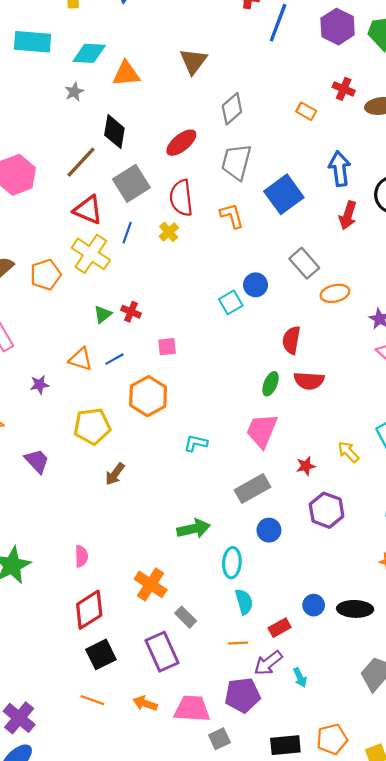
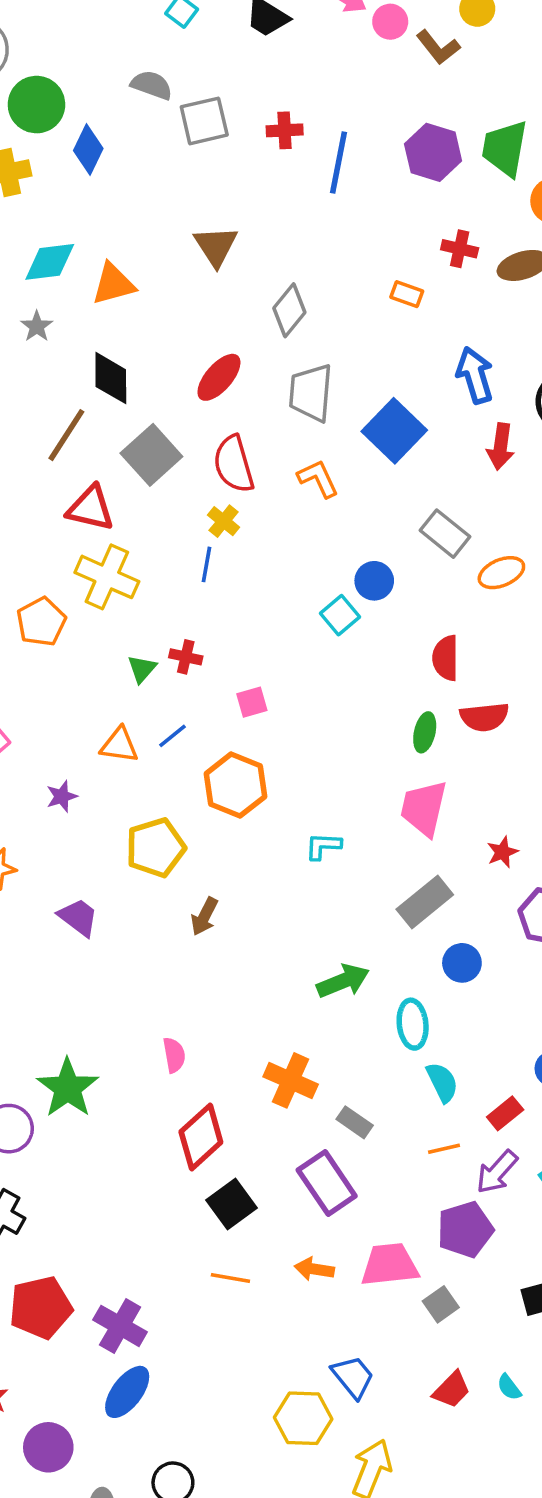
blue line: (127, 233) -> (207, 564), moved

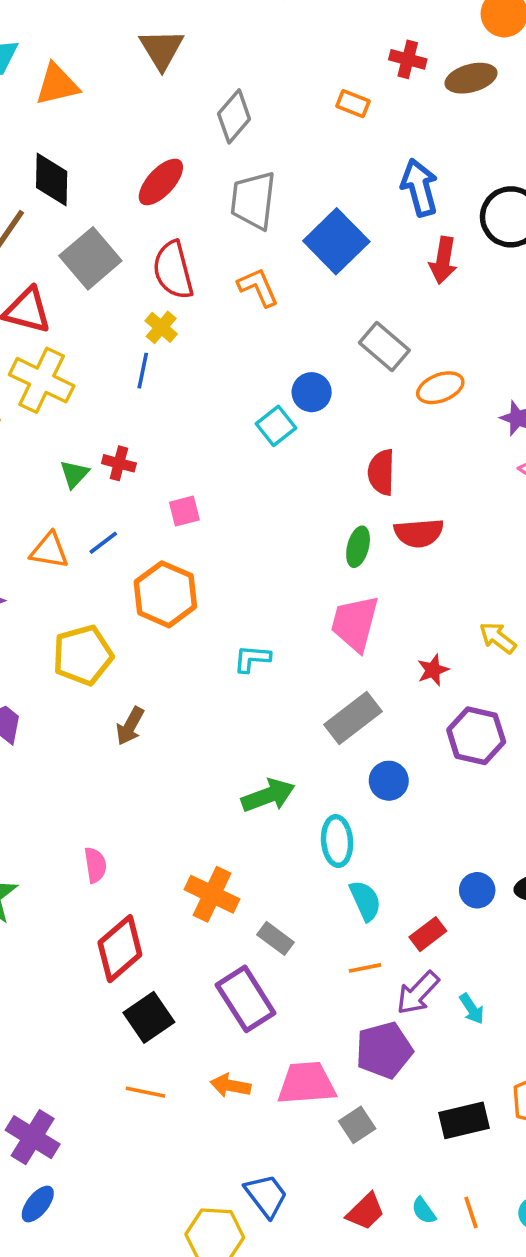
blue ellipse: (127, 1392) -> (38, 1204), size x0.7

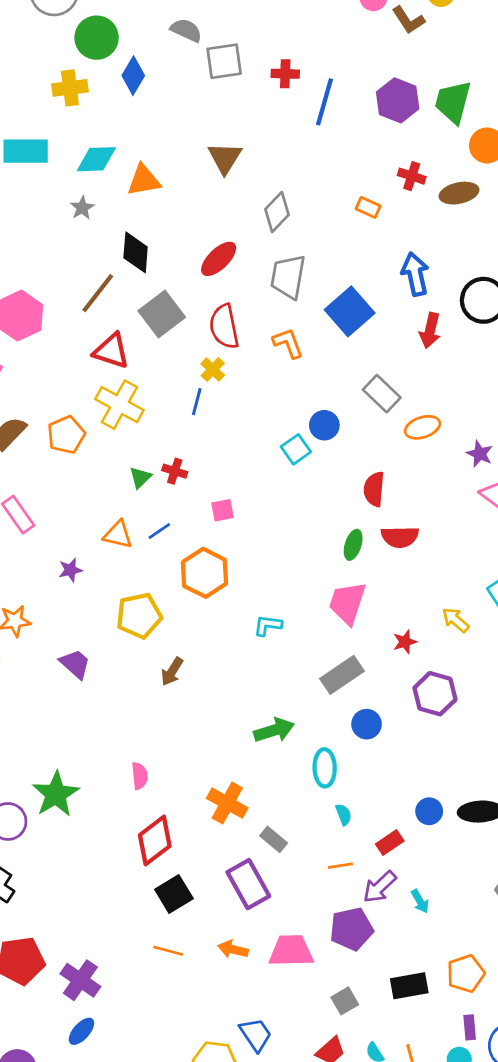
cyan semicircle: (365, 901) -> (344, 814), size x0.7
gray square: (357, 1125) -> (345, 1001), moved

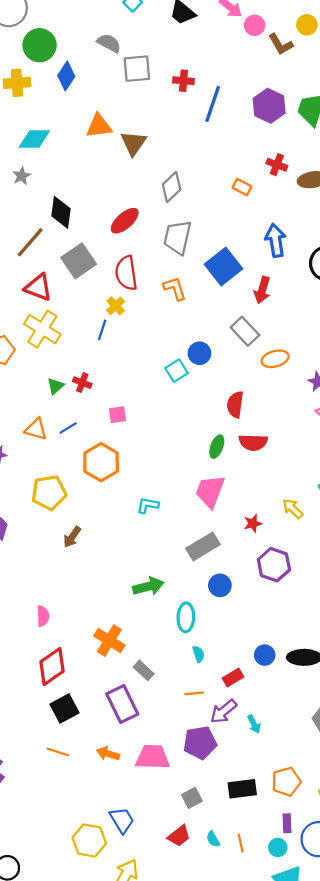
orange triangle: (144, 180) -> (99, 126), moved
red arrow: (430, 330) -> (262, 290), moved

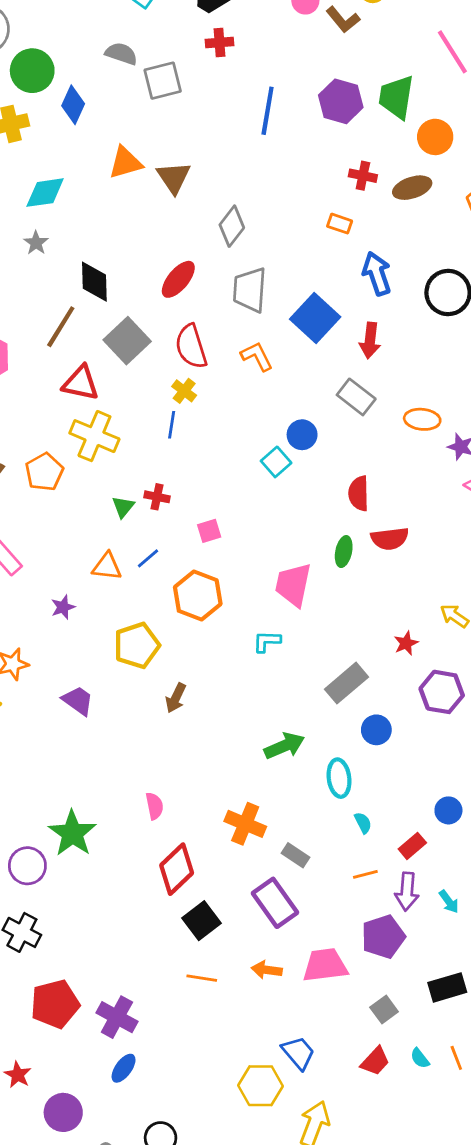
red cross: (183, 81) -> (220, 42), moved
orange rectangle: (242, 187) -> (340, 224), moved
orange ellipse: (275, 359) -> (422, 419), moved, turned 30
pink trapezoid: (210, 491) -> (293, 585), moved
purple arrow: (223, 711) -> (407, 892), turned -36

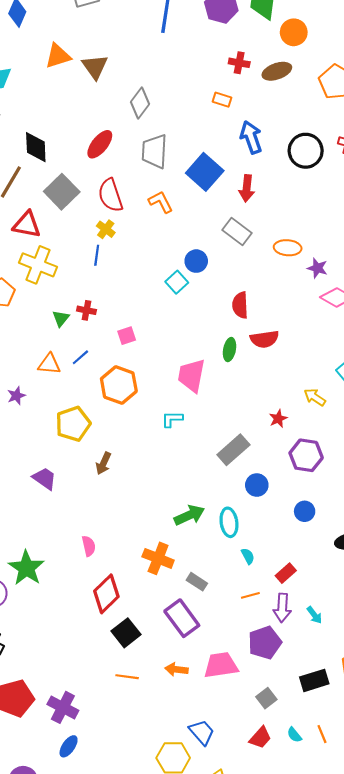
purple trapezoid: (78, 701) -> (44, 478), moved
green arrow: (284, 746) -> (189, 515), moved
blue circle: (448, 810) -> (305, 511), moved

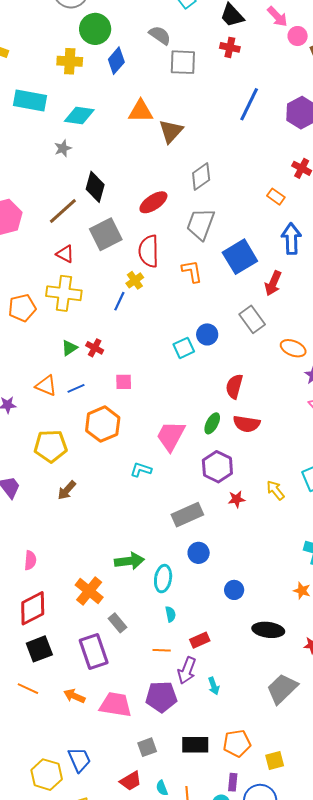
red triangle: (27, 225) -> (65, 254), size x0.7
yellow cross: (38, 265) -> (64, 293), turned -32
purple hexagon: (306, 455) -> (217, 467), moved

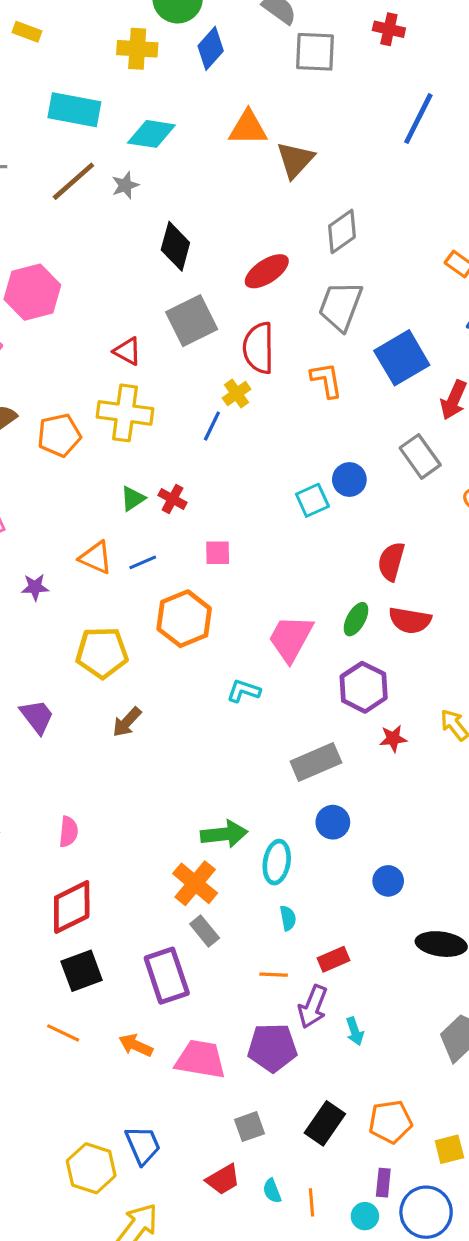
brown line: (63, 211) -> (73, 181), moved
orange cross: (89, 591) -> (195, 883), moved
black rectangle: (195, 745) -> (325, 1123), turned -56

